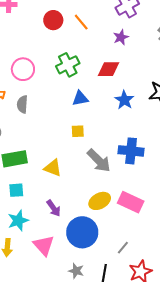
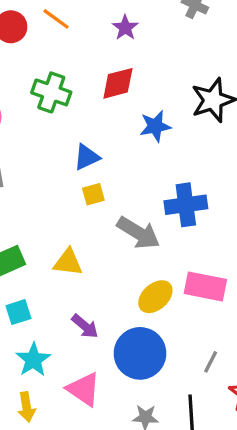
green cross: (68, 65) -> (51, 92), turned -30
blue triangle: (80, 98) -> (87, 157), moved
blue star: (124, 100) -> (155, 126), turned -30

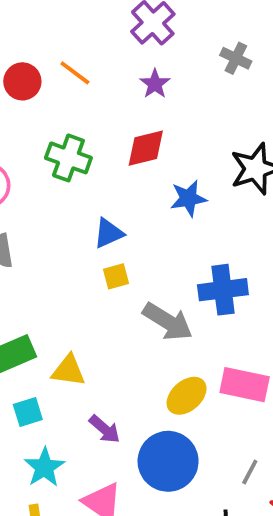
yellow triangle: (68, 262) -> (68, 370), moved

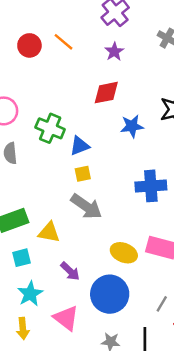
green cross: (68, 158) -> (50, 128), moved
gray arrow: (168, 322) -> (86, 207), moved
yellow ellipse: (187, 396) -> (124, 253), turned 60

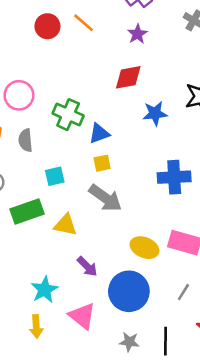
cyan square: (21, 258) -> (55, 176), moved
gray line: (162, 304) -> (183, 292), moved

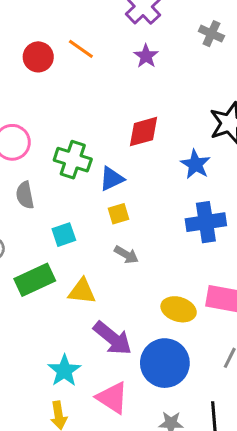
red diamond: (128, 77) -> (144, 132), moved
blue star: (155, 113) -> (195, 164), moved, turned -30
gray arrow: (105, 198) -> (126, 255), size x0.6
purple arrow: (87, 266) -> (113, 338), size x1.5

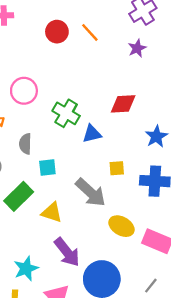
gray semicircle: (25, 195) -> (25, 144), moved
yellow square: (119, 214) -> (117, 168), moved
gray arrow: (126, 255) -> (91, 192), size x1.8
green rectangle: (35, 280) -> (19, 196), turned -32
yellow ellipse: (179, 309) -> (122, 226), moved

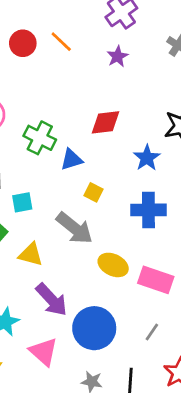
yellow square: (117, 168) -> (94, 192), moved, turned 35

